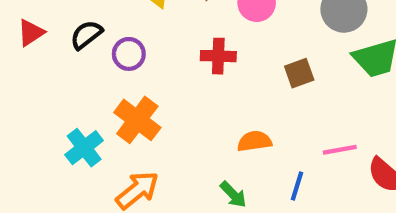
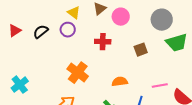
purple circle: (129, 54) -> (68, 30), moved
orange cross: (137, 120) -> (78, 73), moved
cyan cross: (84, 148) -> (20, 85), moved

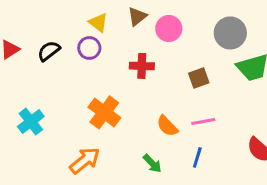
orange semicircle: (120, 82) -> (167, 126), turned -126
cyan cross: (20, 85) -> (31, 121), moved
pink line: (160, 86) -> (203, 121), moved

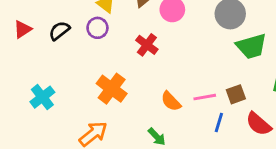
red cross: (142, 66) -> (147, 45), turned 35
brown square: (199, 78) -> (236, 94), moved
blue line: (197, 157) -> (219, 123), moved

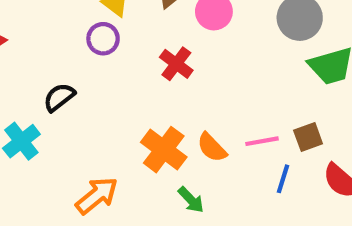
black semicircle: (59, 31) -> (59, 97), moved
orange cross: (112, 89) -> (164, 150), moved

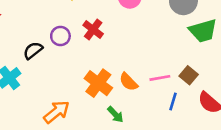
purple circle: (103, 39) -> (60, 36), moved
red cross: (176, 64) -> (93, 29), moved
brown square: (308, 137) -> (189, 75), turned -30

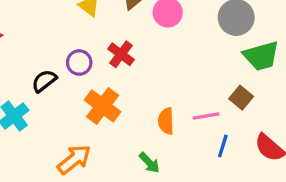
brown square: (189, 75) -> (241, 98), moved
orange semicircle: (128, 82) -> (166, 121), turned 42
orange cross: (98, 83) -> (103, 106), moved

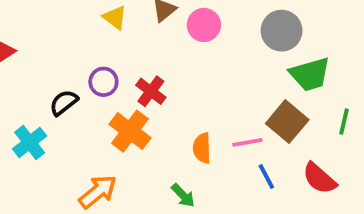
red cross: (121, 54) -> (151, 91), moved
brown square: (241, 98) -> (287, 122), size x1.5
blue line: (223, 146) -> (266, 176), turned -45

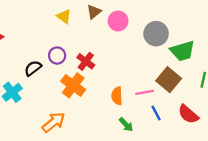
gray circle: (282, 31) -> (156, 34), moved
green arrow: (183, 195) -> (126, 125), moved

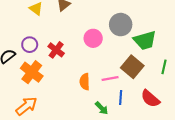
pink circle: (118, 21) -> (93, 38), moved
orange cross: (73, 85) -> (32, 72), moved
blue line: (156, 113) -> (121, 98), turned 32
green arrow: (126, 125) -> (102, 108), moved

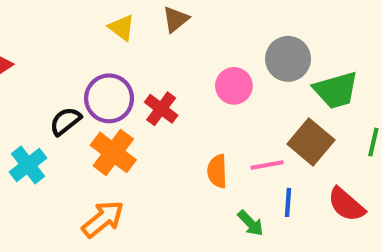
purple circle: (30, 45) -> (109, 98), size x1.5

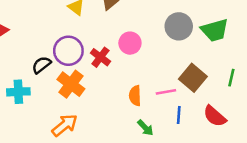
pink circle: (234, 86) -> (130, 43), moved
green trapezoid: (336, 90) -> (215, 30), moved
cyan cross: (28, 165) -> (18, 92), turned 35
green arrow: (251, 223) -> (145, 128), moved

